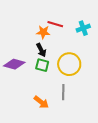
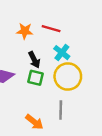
cyan cross: (83, 28) -> (62, 53), moved, turned -32
orange star: (43, 32) -> (25, 31), moved

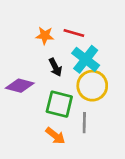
cyan cross: (62, 53) -> (86, 59), size x1.5
green square: (36, 78) -> (59, 104), moved, size x1.5

